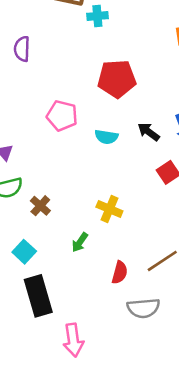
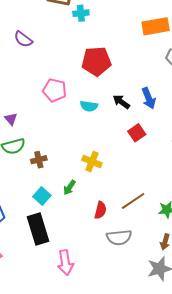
purple semicircle: (22, 49) -> (23, 39), turned -54
brown cross: (40, 206) -> (39, 160), turned 35
cyan square: (24, 252) -> (42, 196), moved

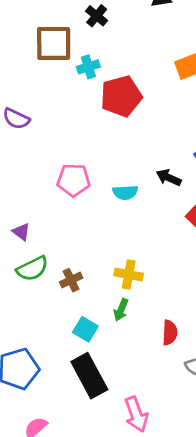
red pentagon: (96, 61) -> (121, 96), moved
yellow cross: (92, 162) -> (129, 275), moved

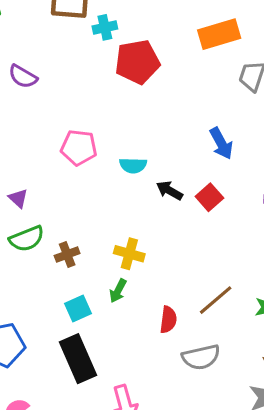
black arrow: (169, 178) -> (169, 191), moved
cyan square: (85, 329) -> (78, 308), turned 30

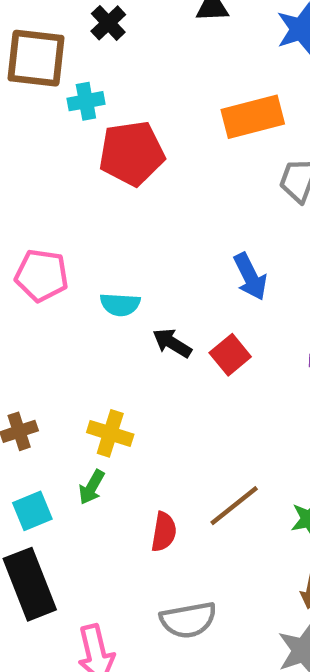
gray semicircle: (201, 357) -> (188, 620), moved

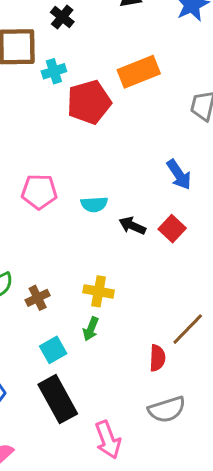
orange rectangle: (253, 117) -> (139, 72), moved
red semicircle: (164, 532) -> (157, 358), moved

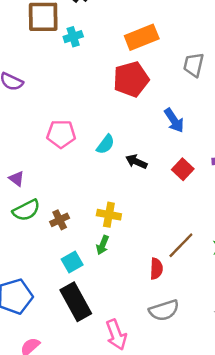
red pentagon: (89, 102) -> (131, 79), moved
cyan semicircle: (94, 204) -> (106, 144), turned -50
red square: (172, 229) -> (183, 169), moved

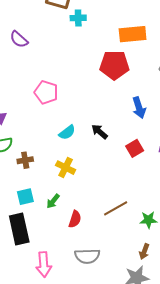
cyan semicircle: (106, 144) -> (67, 132), moved
green arrow: (103, 245) -> (53, 201), moved
red semicircle: (156, 269) -> (75, 219), moved

